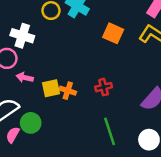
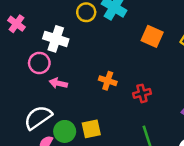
yellow square: (51, 88) -> (91, 129), moved
orange cross: (68, 91) -> (108, 81), moved

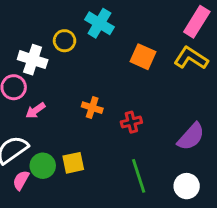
yellow circle: (86, 12) -> (65, 41), moved
pink arrow: (58, 83) -> (35, 110), turned -48

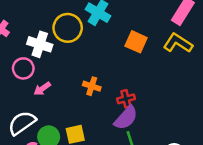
yellow circle: (65, 41) -> (68, 28), size x1.5
purple semicircle: (191, 137) -> (126, 118), moved

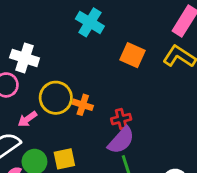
yellow circle: (68, 28) -> (56, 98), moved
pink arrow: (42, 89) -> (27, 119), moved

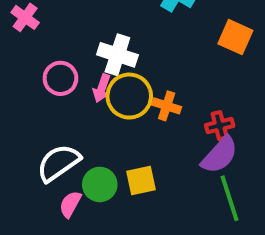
white cross: (25, 58) -> (117, 55), moved
pink arrow: (27, 119) -> (102, 88), moved, turned -36

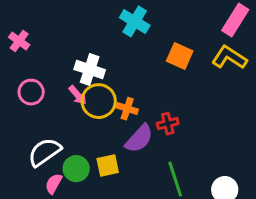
pink circle: (60, 78) -> (31, 92), moved
pink arrow: (102, 88) -> (78, 95), turned -60
purple semicircle: (220, 155) -> (139, 139), moved

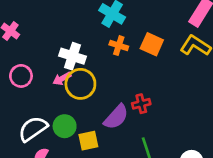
pink arrow: (78, 95) -> (62, 79), turned 102
orange cross: (127, 109) -> (119, 46), moved
green circle: (76, 169) -> (65, 126), moved

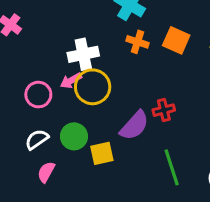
white cross: (73, 56) -> (83, 54), turned -30
pink circle: (21, 76) -> (38, 95), moved
white semicircle: (33, 129) -> (37, 139), size x0.7

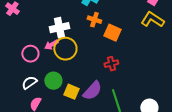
orange square: (176, 40) -> (112, 33), moved
purple semicircle: (134, 126) -> (92, 91), moved
yellow square: (102, 153) -> (71, 92), turned 35

